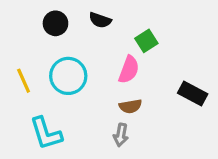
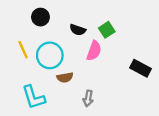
black semicircle: (100, 20) -> (78, 30), moved
yellow line: (24, 81) -> (23, 50), moved
brown semicircle: (130, 106) -> (65, 77), moved

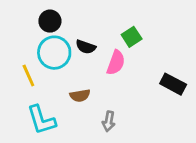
black semicircle: (78, 30) -> (86, 47), moved
yellow line: (23, 50) -> (28, 75), moved
cyan circle: (50, 55) -> (54, 53), moved

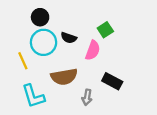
black rectangle: (173, 84) -> (112, 81), moved
brown semicircle: (80, 96) -> (64, 77), size x1.6

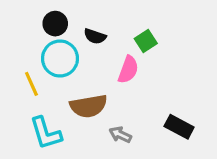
black semicircle: (69, 38) -> (95, 36), moved
black rectangle: (112, 81) -> (179, 127), moved
gray arrow: (87, 97) -> (120, 135), turned 105

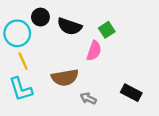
black semicircle: (95, 36) -> (70, 26), size x1.5
cyan circle: (60, 58) -> (17, 33), moved
cyan L-shape: (46, 133) -> (21, 89), moved

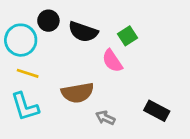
pink semicircle: (94, 51) -> (112, 61), turned 126
yellow line: (23, 61) -> (28, 73), turned -48

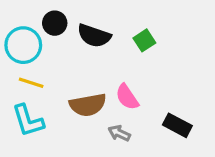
pink semicircle: (112, 61) -> (127, 97), moved

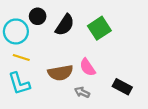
black semicircle: (94, 36) -> (65, 25), turned -75
green square: (144, 40) -> (99, 28), size x1.5

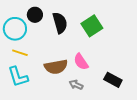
black semicircle: (65, 25) -> (60, 23), turned -50

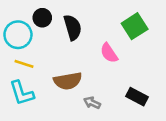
green square: (92, 26) -> (135, 26), moved
pink semicircle: (81, 62) -> (109, 53), moved

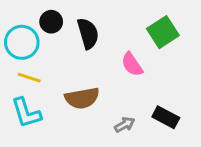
gray arrow: (92, 103) -> (125, 125), moved, turned 126

